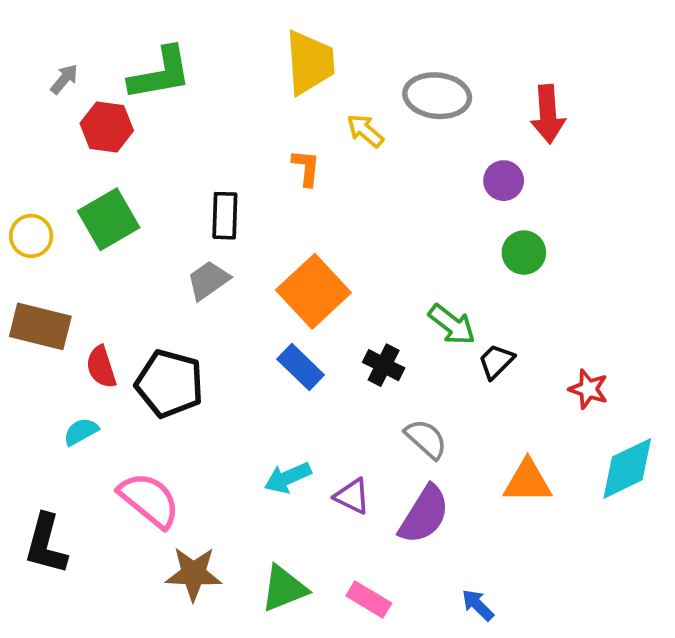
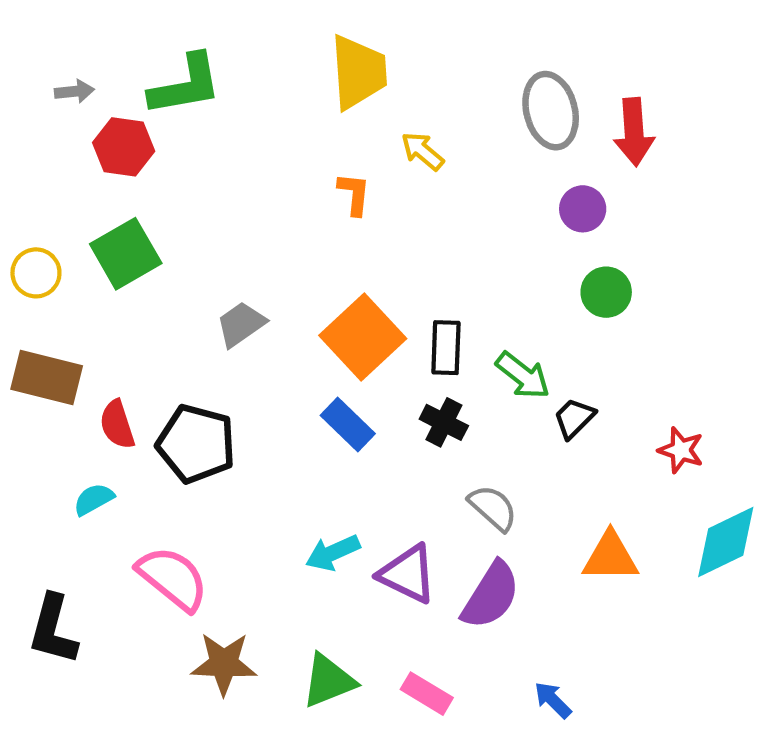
gray arrow: (64, 79) -> (74, 91), turned 44
gray ellipse: (437, 96) -> (551, 111), moved, turned 70
black rectangle: (225, 216) -> (446, 348), moved
purple triangle: (352, 496) -> (408, 574), size x1.4

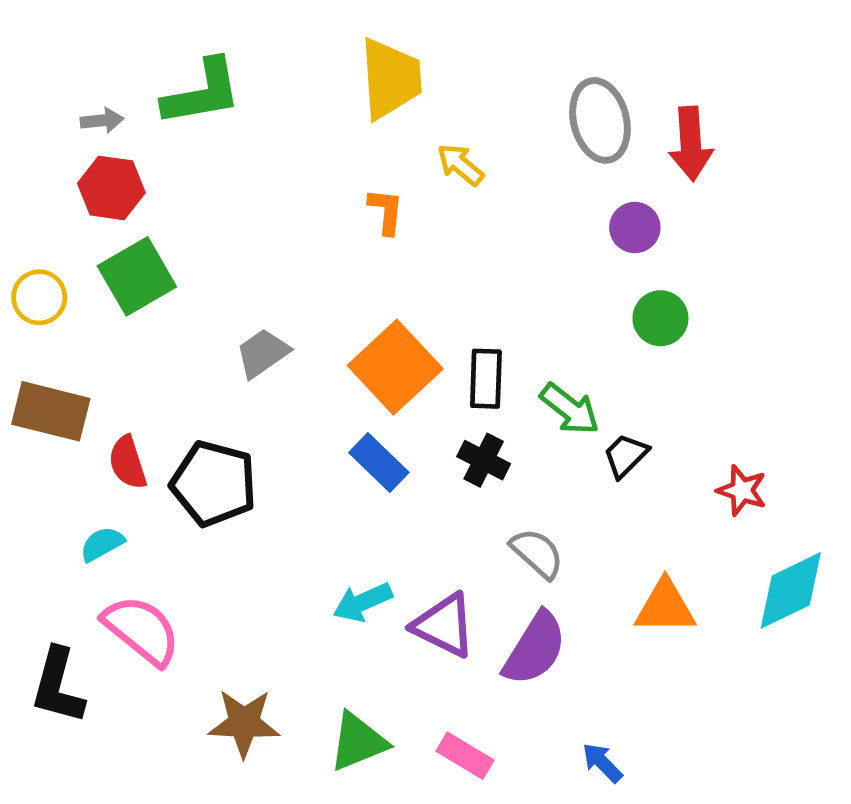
gray arrow: (74, 91) -> (102, 120), moved
red hexagon: (124, 147) -> (111, 188), moved
pink semicircle: (173, 578) -> (142, 630), moved

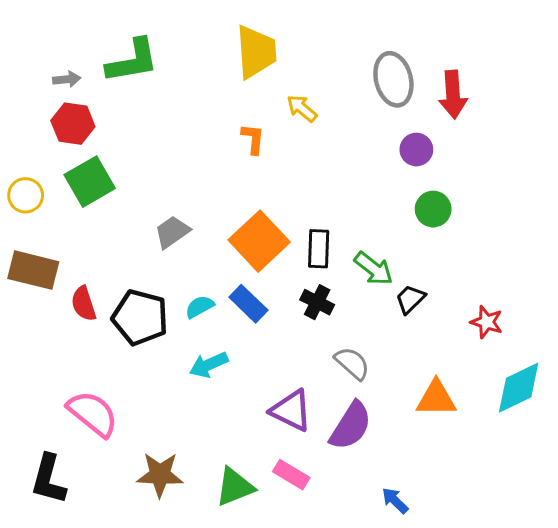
cyan semicircle: (102, 544) -> (200, 307), moved
cyan arrow: (363, 602) -> (209, 365), moved
black L-shape: (58, 686) -> (48, 479), moved
pink rectangle: (465, 756) -> (291, 475), moved

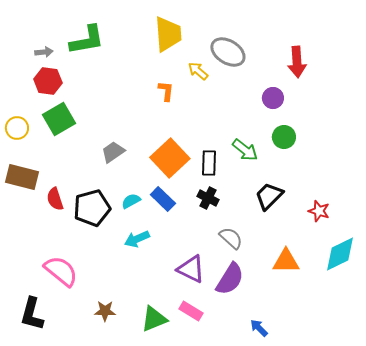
gray ellipse: (393, 79) -> (228, 52), moved, turned -44
green arrow: (374, 269) -> (245, 150), moved
black trapezoid: (410, 299) -> (269, 196), size x1.4
black pentagon: (140, 317) -> (92, 208), turned -30
brown star: (160, 475) -> (105, 311), size x0.7

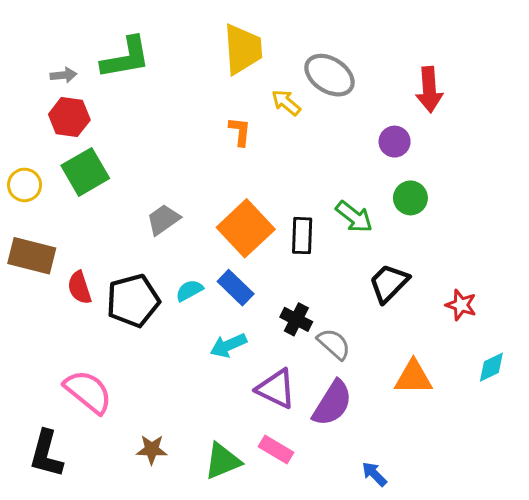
black cross: (208, 198) -> (296, 319), moved
cyan arrow: (137, 239) -> (228, 345), moved
cyan diamond: (340, 254) -> (491, 367), size x0.6

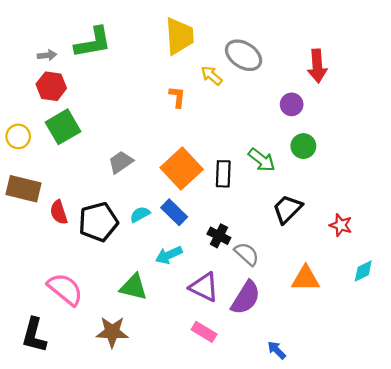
brown star: (152, 449) -> (112, 332), size x1.4
green triangle: (223, 461) -> (134, 287), moved, turned 36

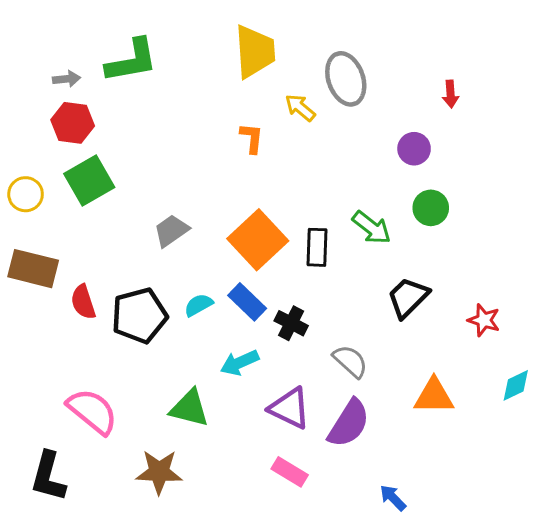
gray ellipse: (244, 55) -> (346, 79), turned 39
red arrow: (317, 66) -> (450, 94), size x0.6
black cross: (219, 236) -> (291, 323), moved

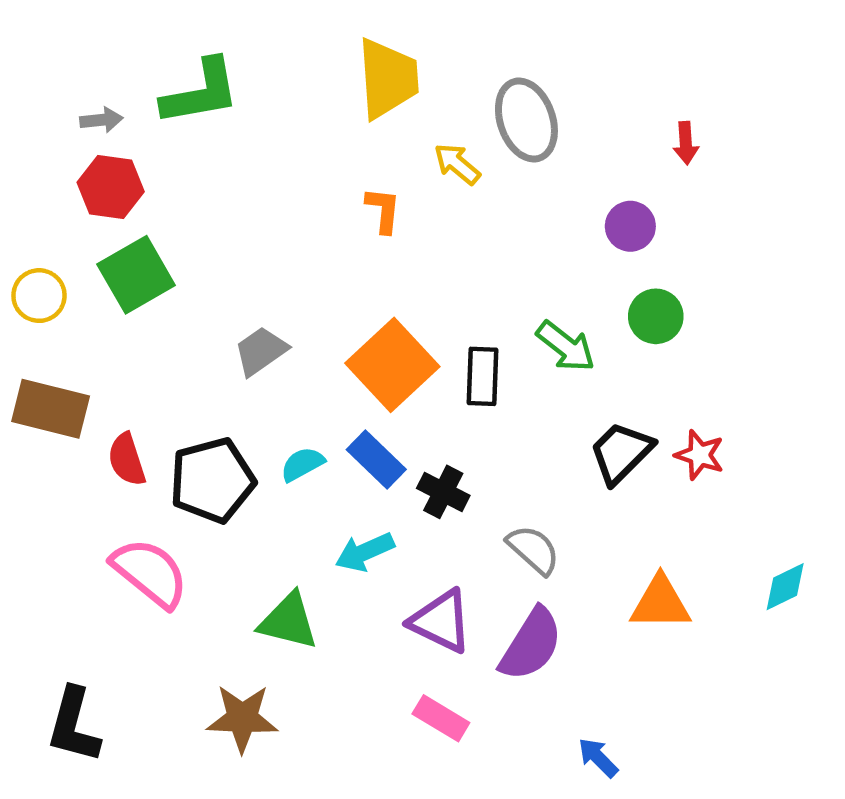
red star: (484, 320) -> (700, 455), moved
pink semicircle: (92, 411) -> (150, 573), moved

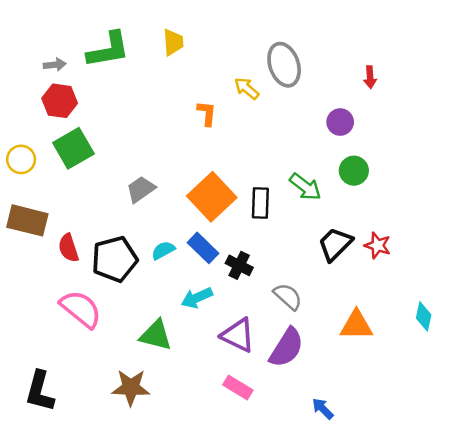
yellow trapezoid: (388, 78) -> (173, 42), moved, size x0.6
cyan diamond: (785, 587) -> (424, 316), turned -52

